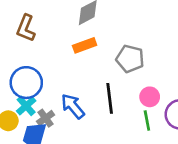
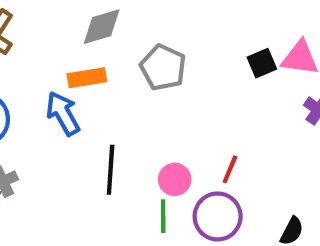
gray pentagon: (130, 59) -> (163, 67), moved
blue arrow: (73, 106) -> (63, 113), moved

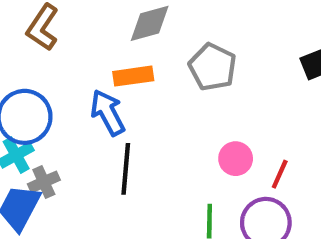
black line: (111, 170) -> (126, 169), moved
pink circle: (175, 179) -> (236, 159), moved

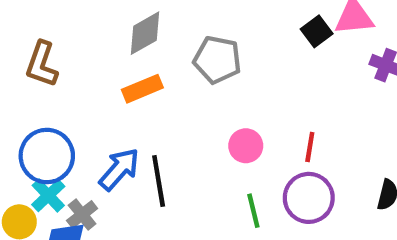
blue arrow: (108, 113) -> (119, 169), moved, turned 84
pink circle: (236, 159) -> (246, 146), moved

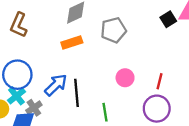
gray pentagon: (217, 60) -> (113, 30), turned -30
green line: (253, 211) -> (105, 112), moved

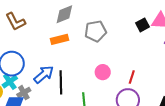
brown L-shape: (19, 25) -> (15, 22), turned -55

